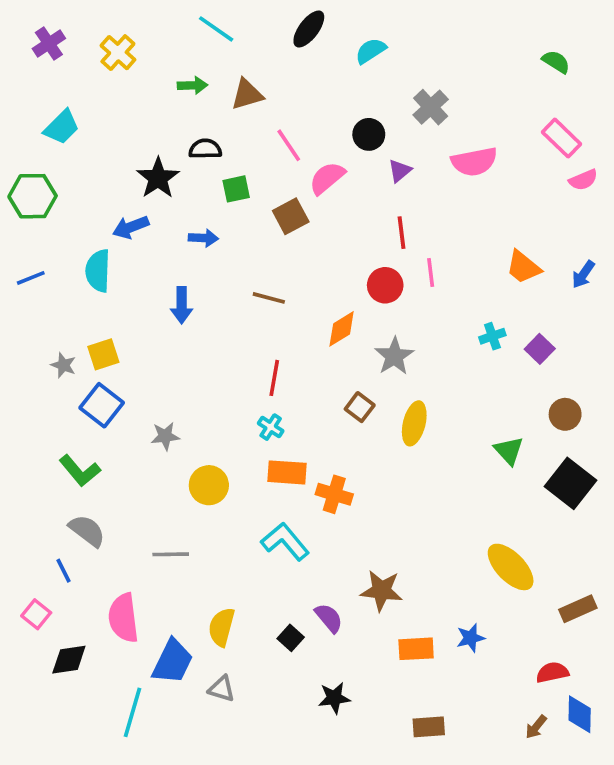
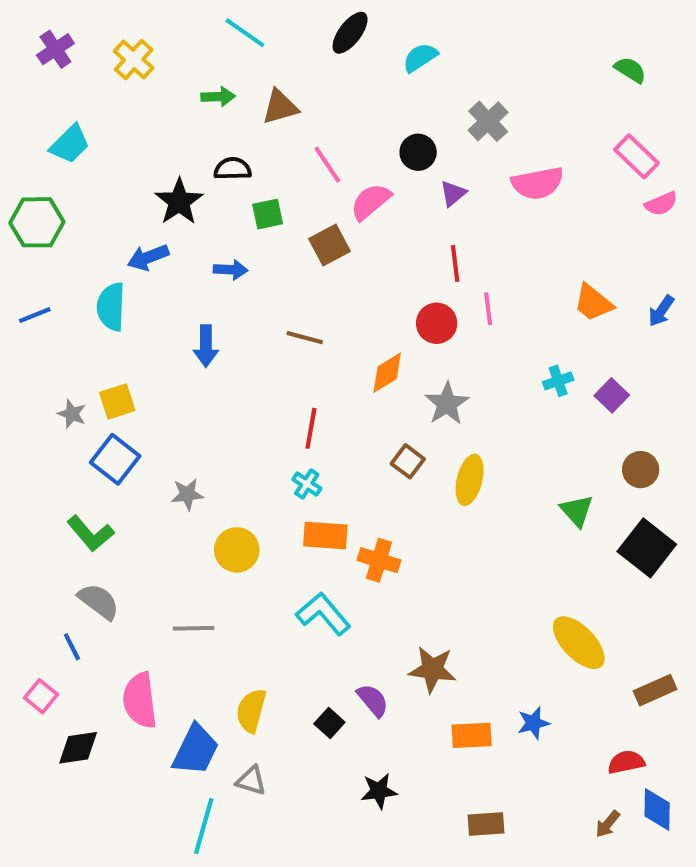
cyan line: (133, 712) -> (204, 826), moved

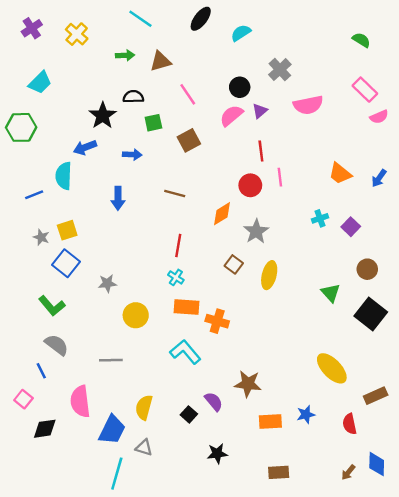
pink semicircle: (371, 202) -> (231, 116), moved
blue line: (35, 315) -> (34, 195), moved
red semicircle: (626, 762) -> (350, 424), moved, turned -90

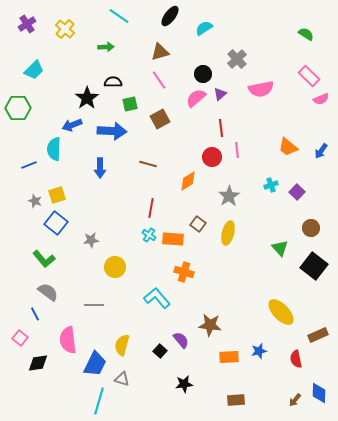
brown triangle: (161, 61) -> (160, 52), moved
blue arrow: (132, 155) -> (112, 131), size x1.8
gray star: (256, 231) -> (229, 196), moved
orange rectangle: (187, 307) -> (173, 239), moved

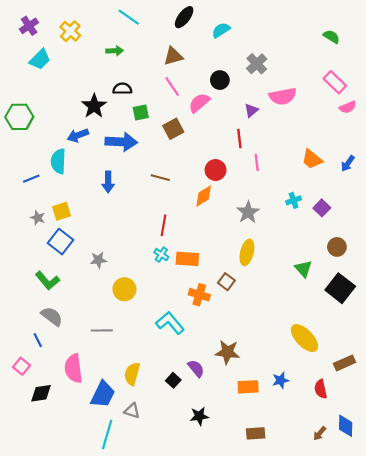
cyan trapezoid: (34, 70) -> (40, 59), moved
purple triangle: (220, 94) -> (251, 110), moved
pink semicircle: (196, 98) -> (199, 103), moved
red circle: (212, 157) -> (216, 170), moved
brown square: (198, 224) -> (226, 282), moved

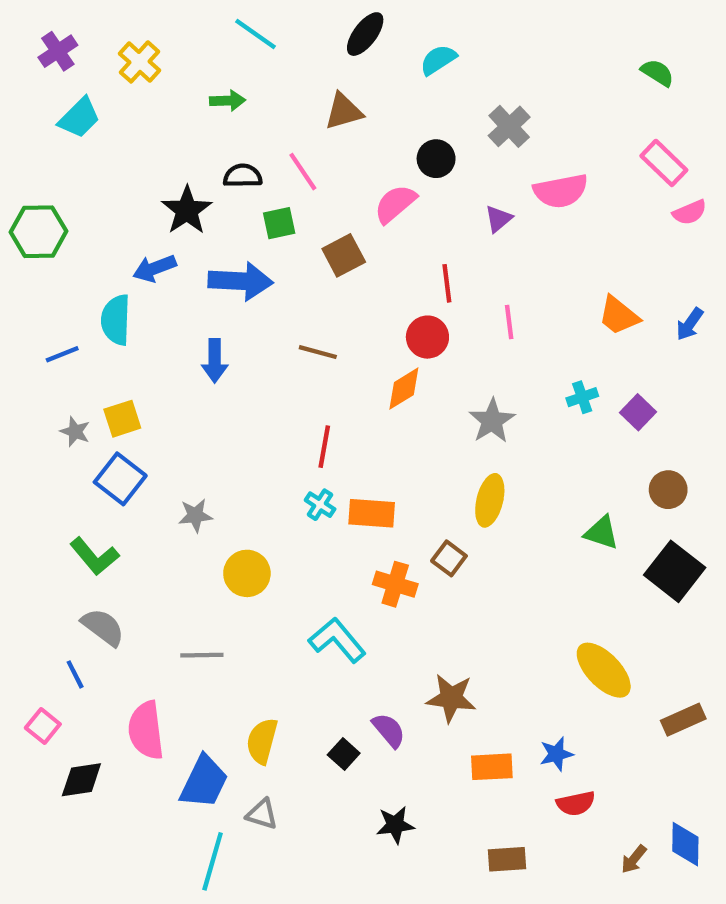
pink line: (172, 87) -> (303, 172), moved
red line: (239, 139) -> (447, 283), moved
green triangle: (303, 269) -> (602, 533), turned -30
red semicircle: (321, 389) -> (576, 803), moved, turned -90

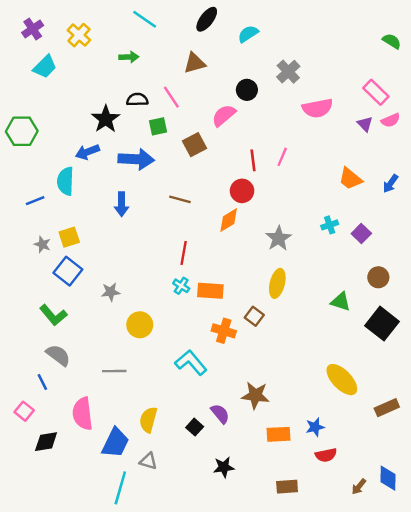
green semicircle: (657, 73) -> (392, 41), moved
purple triangle: (498, 219) -> (365, 124), moved, turned -35
pink line: (509, 322) -> (282, 157), moved, turned 30

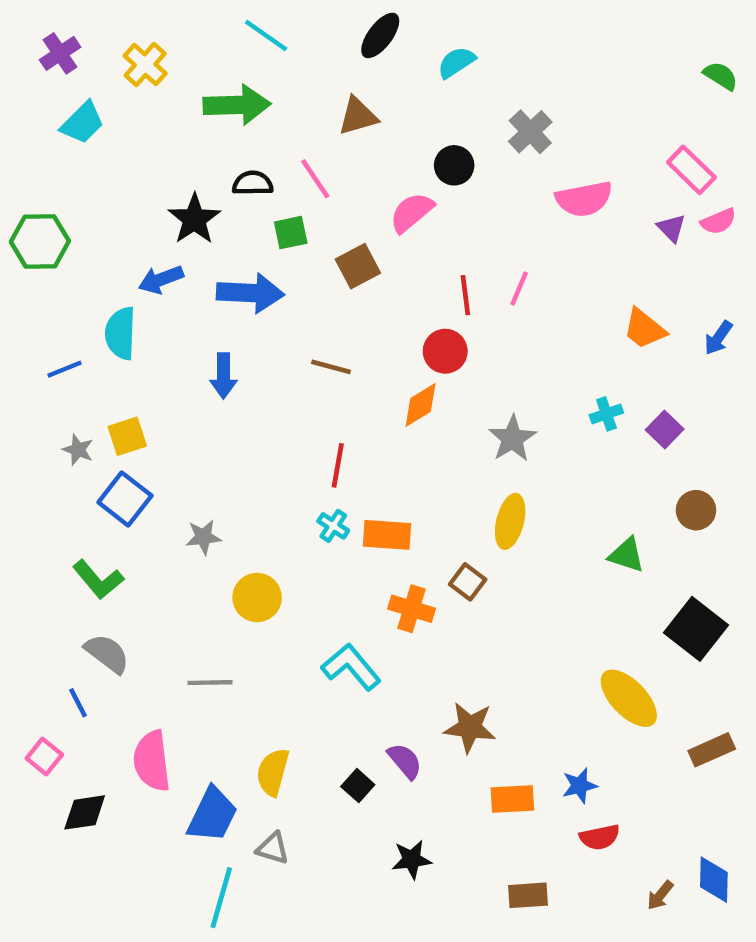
green arrow: (129, 57) -> (237, 105), size x1.8
black square: (382, 324) -> (696, 629), moved

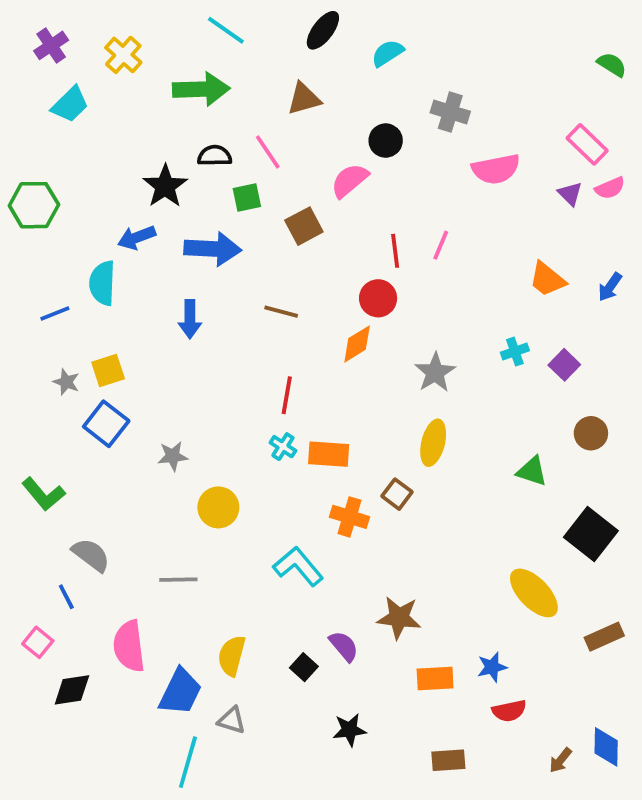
gray cross: (530, 132) -> (450, 112), turned -30
green L-shape: (98, 580) -> (43, 494), moved

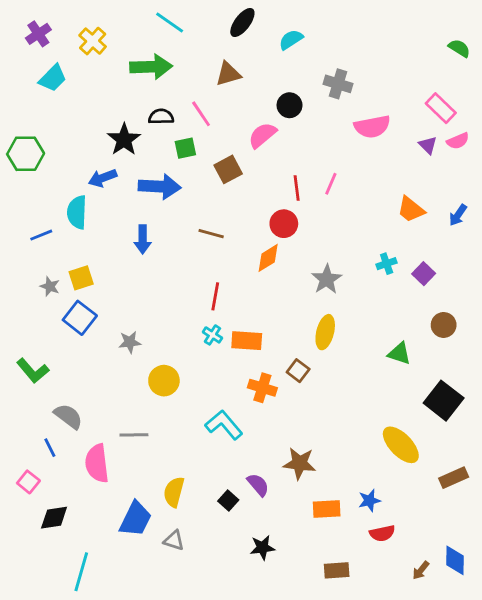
pink semicircle: (129, 646) -> (97, 463), moved
cyan line: (188, 762) -> (81, 572), moved

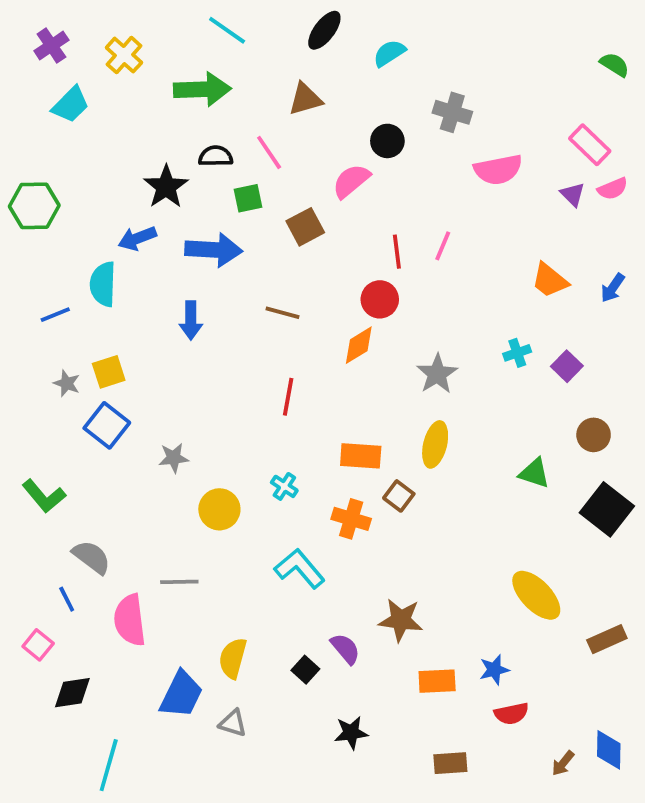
cyan cross: (212, 335) -> (284, 486), moved
orange rectangle: (247, 341) -> (361, 456), moved
black square: (444, 401) -> (607, 509), moved

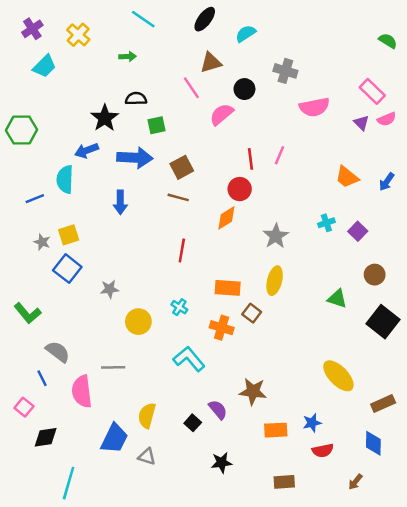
green arrow: (202, 89) -> (128, 56), size x0.5
brown triangle: (305, 99) -> (211, 63), moved
pink line: (269, 152) -> (191, 88), moved
brown square: (305, 227) -> (182, 167), moved
blue diamond: (609, 750) -> (373, 443), moved

